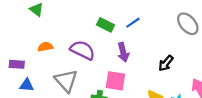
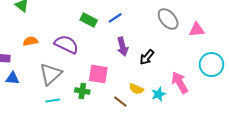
purple arrow: (123, 52) -> (123, 47), moved
gray triangle: (66, 81) -> (51, 74), turned 30

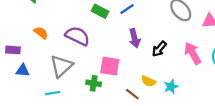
orange semicircle: (30, 41) -> (41, 33), turned 48
pink arrow: (180, 83) -> (193, 53), moved
cyan line: (53, 101) -> (53, 93), moved

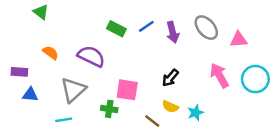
purple arrow: (134, 38) -> (173, 32), moved
black arrow: (159, 49) -> (170, 78), moved

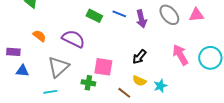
blue line: (146, 26) -> (119, 14), turned 56
pink triangle: (239, 40) -> (196, 15), moved

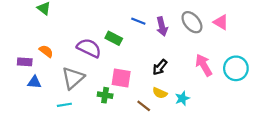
pink triangle: (196, 15) -> (221, 22), turned 35
green rectangle: (94, 16) -> (114, 38), moved
orange semicircle: (39, 36) -> (46, 51), moved

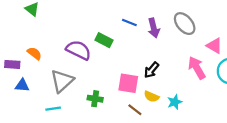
pink triangle: (221, 22) -> (214, 46), moved
pink square: (121, 78) -> (128, 83), moved

